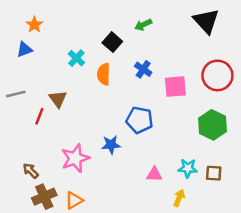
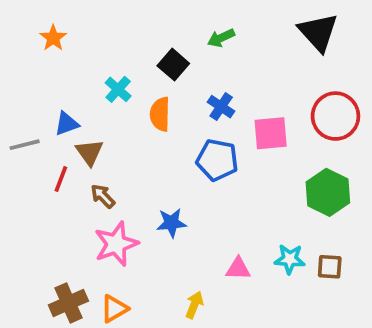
blue triangle: (24, 49) -> (67, 124), moved
blue pentagon: (140, 120) -> (217, 160), moved
brown arrow: (31, 171) -> (103, 196), moved
yellow arrow: (179, 198) -> (194, 305), moved

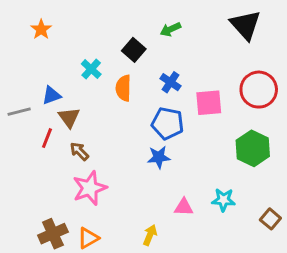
blue star: (171, 223) -> (159, 157), moved
brown square: (330, 267) -> (270, 219), moved, turned 36

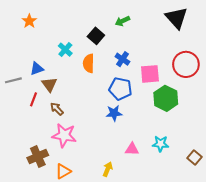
green hexagon: (253, 148) -> (166, 98), moved
pink star: (90, 188) -> (64, 135), turned 30
brown cross: (53, 234) -> (38, 156), moved

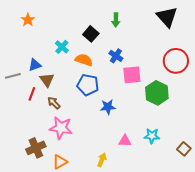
green arrow: (122, 21) -> (116, 20), turned -64
orange semicircle: (89, 63) -> (84, 60), turned 108
pink square: (150, 74) -> (132, 75), moved
blue pentagon: (120, 89) -> (88, 85), moved

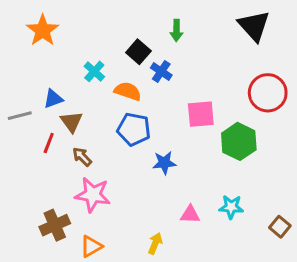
orange star: (28, 20) -> (43, 30), size x1.5
blue cross: (116, 56) -> (161, 71), moved

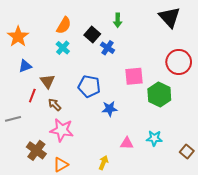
orange star: (43, 30) -> (18, 37), moved
orange semicircle: (128, 91) -> (64, 25), moved, turned 102
blue triangle: (53, 99) -> (25, 66), moved
gray line: (20, 116) -> (13, 119), moved
brown cross: (55, 225) -> (36, 150), turned -30

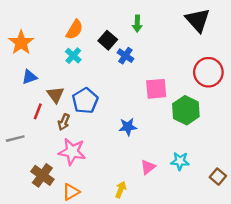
blue pentagon: (89, 86) -> (85, 101), moved, turned 30
brown arrow: (55, 105) -> (64, 122), turned -112
pink triangle: (127, 143) -> (148, 167), turned -40

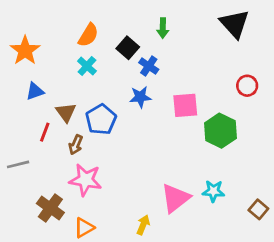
red circle: (208, 72) -> (247, 86), size x0.6
blue star: (128, 127) -> (140, 97), moved
pink triangle: (148, 167) -> (175, 198), size x1.6

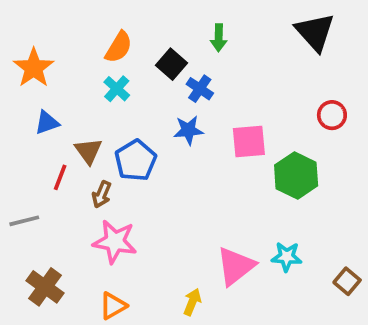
brown cross: (50, 208) -> (45, 287), moved

